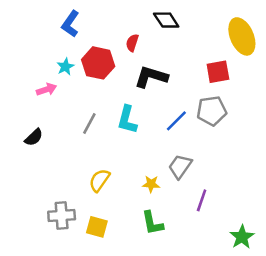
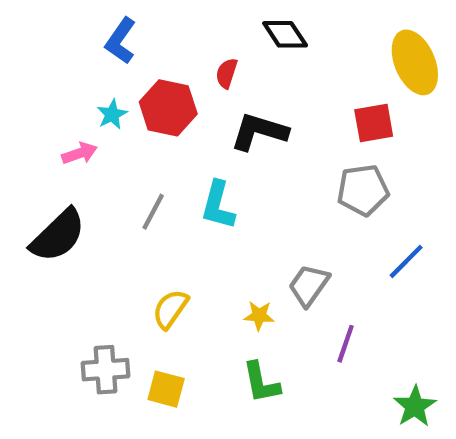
blue line: (176, 121) -> (406, 261), moved
black semicircle: (34, 137) -> (58, 235), size x1.8

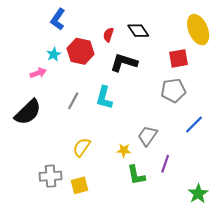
black diamond: (285, 34) -> (138, 31), moved
green L-shape: (261, 383) -> (136, 175), moved
yellow square: (166, 389) -> (79, 185), turned -30

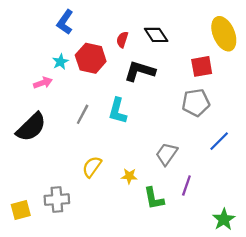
yellow star: (124, 150) -> (129, 176), moved
yellow square: (79, 185) -> (21, 210), moved

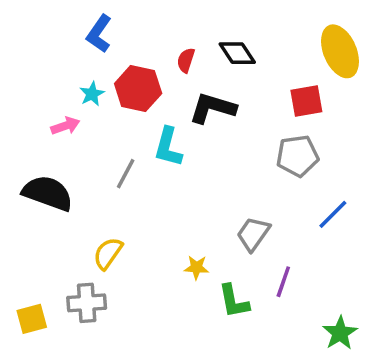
cyan L-shape: (118, 111) -> (168, 147), moved
black semicircle: (31, 127) -> (48, 193), turned -116
yellow semicircle: (92, 167) -> (108, 253), moved

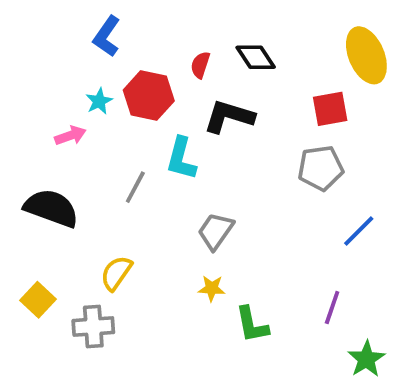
gray trapezoid: (253, 234) -> (216, 231), moved
purple line: (283, 282) -> (332, 307), moved
yellow square: (32, 319) -> (38, 300), moved, turned -32

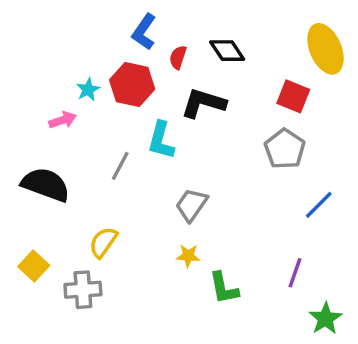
blue L-shape: (107, 36) -> (144, 32), moved
red square: (330, 109) -> (293, 96), turned 32
gray pentagon: (321, 168) -> (285, 149), turned -30

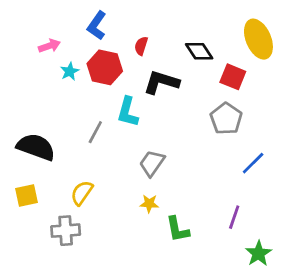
blue L-shape: (144, 32) -> (97, 26), moved
black diamond: (227, 51) -> (199, 51), moved
pink arrow: (63, 120) -> (49, 46), moved
yellow square: (34, 266) -> (27, 196), moved, turned 35

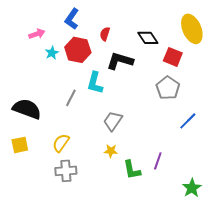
purple line: (234, 217) -> (158, 161), moved
gray cross: (66, 231) -> (66, 171), moved

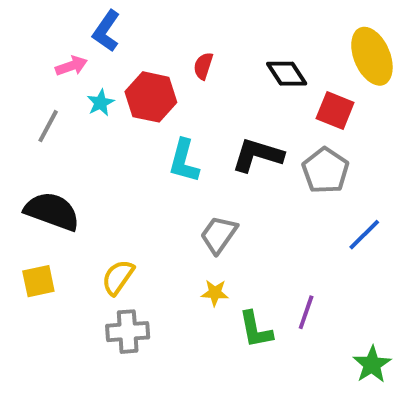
blue L-shape: (72, 19) -> (106, 31), moved
black L-shape: (120, 61) -> (258, 155), moved
gray line: (71, 98) -> (48, 126), moved

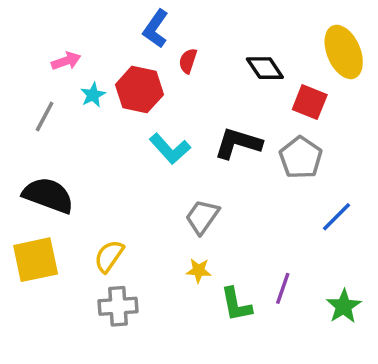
blue L-shape: (106, 31) -> (156, 29), moved
cyan L-shape: (184, 161) -> (170, 149), turned -57
yellow square: (38, 281) -> (36, 260), size x1.5
green star: (372, 365) -> (344, 306), moved

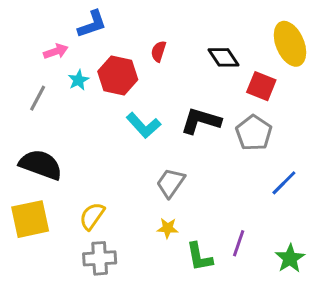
blue L-shape: (156, 29) -> (92, 24), moved, turned -144

